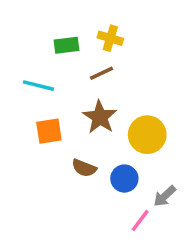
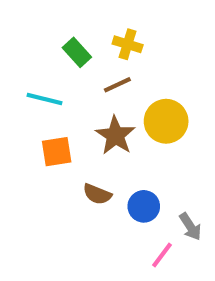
green rectangle: (67, 45) -> (77, 52), turned 55
yellow circle: (147, 135) -> (166, 121), moved
gray arrow: (165, 196) -> (190, 227), turned -80

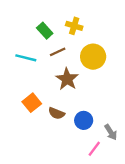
brown line: (117, 85) -> (58, 52), moved
yellow circle: (166, 121) -> (93, 57), moved
orange square: (57, 152) -> (32, 103), moved, turned -30

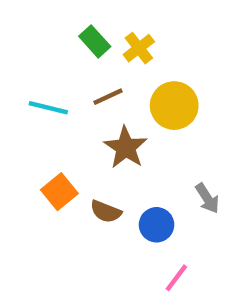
yellow cross: (74, 26) -> (139, 48), turned 35
green rectangle: (45, 31) -> (95, 41), moved
gray arrow: (111, 132) -> (207, 198), moved

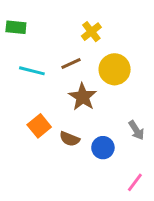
green rectangle: (95, 41) -> (16, 27), moved, turned -42
pink line: (176, 278) -> (135, 182), moved

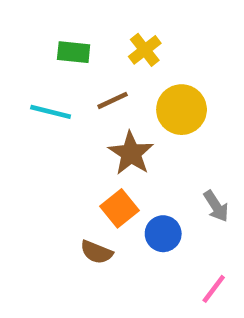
green rectangle: (16, 27) -> (74, 52), moved
orange square: (39, 126) -> (119, 208), moved
brown semicircle: (70, 139) -> (96, 252), moved

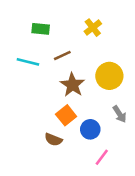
yellow cross: (145, 50) -> (93, 28), moved
yellow circle: (182, 110) -> (109, 76), moved
pink line: (214, 289) -> (102, 157), moved

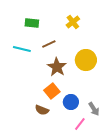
gray arrow: (120, 114) -> (94, 109), moved

